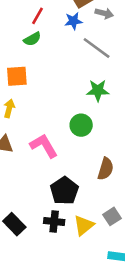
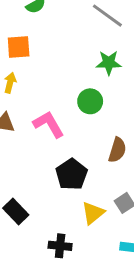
black cross: (54, 222) -> (60, 246), moved

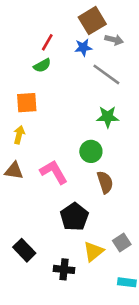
brown semicircle: (117, 150) -> (105, 182), moved, turned -35
black cross: (60, 246) -> (64, 269), moved

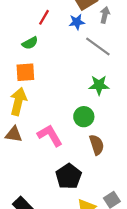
gray arrow: (114, 40) -> (105, 15), turned -91
green semicircle: (42, 65) -> (30, 43), moved
yellow arrow: (19, 135) -> (18, 101), size x1.6

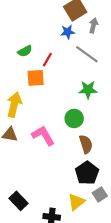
red line: (44, 17) -> (47, 60), moved
orange square: (25, 72) -> (36, 78), moved
black pentagon: (69, 176) -> (87, 173), moved

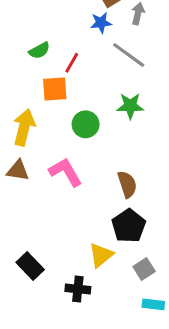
green circle: (74, 118) -> (86, 124), moved
gray square: (100, 194) -> (144, 269), moved
yellow triangle: (76, 202) -> (101, 255), moved

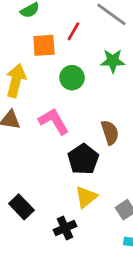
red line: (72, 63) -> (73, 31), moved
black pentagon: (129, 226) -> (83, 159), moved
black cross: (78, 289) -> (65, 228), turned -30

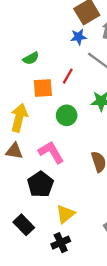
black pentagon: (83, 159) -> (40, 184), moved
yellow triangle: (86, 197) -> (65, 214), moved

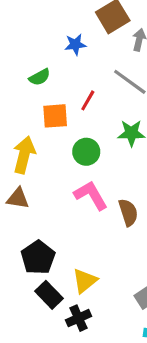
blue star: (79, 37) -> (75, 44), moved
pink L-shape: (51, 152) -> (91, 195), moved
black pentagon: (40, 184) -> (38, 257), moved
black rectangle: (24, 225) -> (49, 295), moved

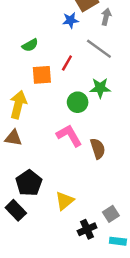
blue star: (75, 44) -> (70, 20), moved
green circle: (86, 152) -> (78, 102), moved
black rectangle: (49, 295) -> (16, 210), moved
black cross: (78, 318) -> (87, 229), moved

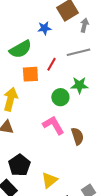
blue star: (70, 20) -> (44, 28), moved
green semicircle: (30, 45) -> (20, 49), size x1.6
gray line: (99, 49) -> (78, 52), turned -50

